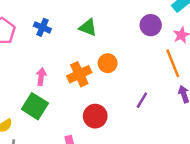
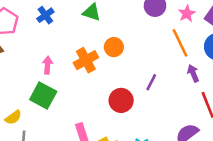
blue cross: (42, 27) -> (45, 15), turned 35
red circle: (95, 116) -> (121, 100), moved

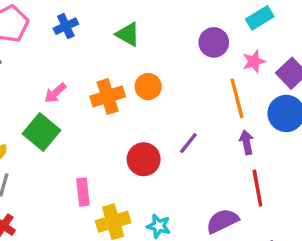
pink arrow: (47, 65) -> (55, 93), turned -147

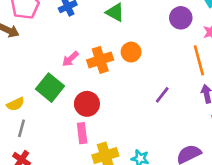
pink arrow: (55, 93) -> (70, 59), moved
red circle: (144, 159) -> (87, 104), moved

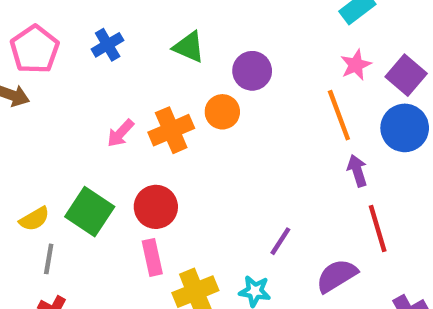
purple circle: (181, 18) -> (252, 71), moved
green square: (50, 88) -> (90, 212), moved
purple line: (162, 95) -> (280, 241), moved

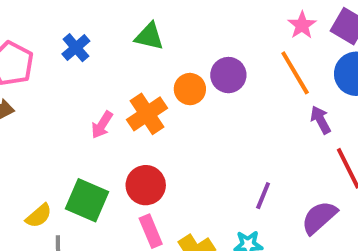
purple circle: (252, 71) -> (228, 75), moved

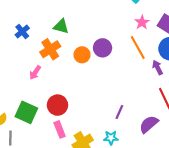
orange cross: (147, 114) -> (50, 49), moved
purple arrow: (321, 120) -> (158, 67), moved

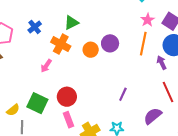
green triangle: (61, 26) -> (71, 23), turned -42
orange line: (138, 48) -> (143, 44), turned 40
orange cross: (50, 49) -> (61, 44), turned -30
purple line: (119, 112) -> (123, 94), moved

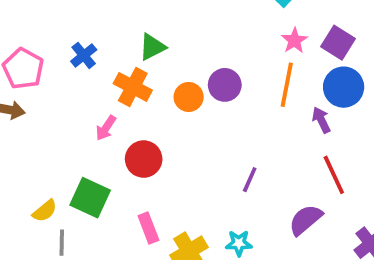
red circle: (67, 97) -> (144, 159), moved

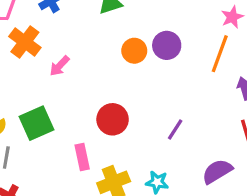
orange cross: (133, 87) -> (25, 42), moved
red circle: (144, 159) -> (113, 119), moved
green square: (90, 198) -> (37, 123), turned 32

